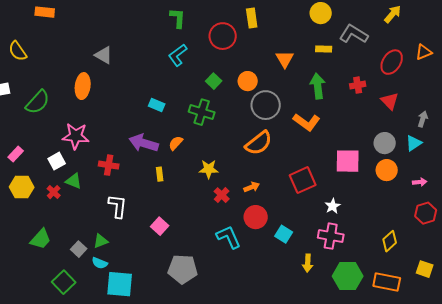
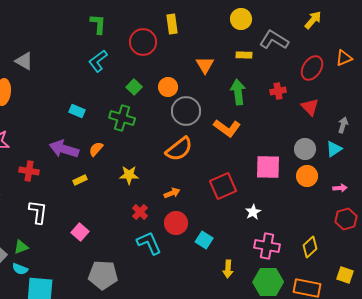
yellow rectangle: (160, 174) -> (80, 180), turned 72
red cross: (222, 195) -> (140, 212), moved
pink cross: (331, 236) -> (267, 246), moved

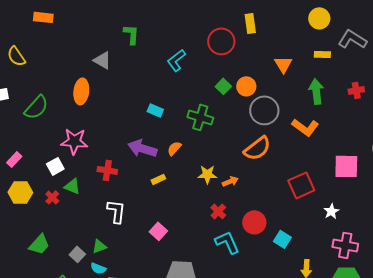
green L-shape: (98, 24) -> (131, 34), moved
green square: (134, 87) -> (223, 86), moved
orange arrow: (172, 193) -> (230, 181), moved

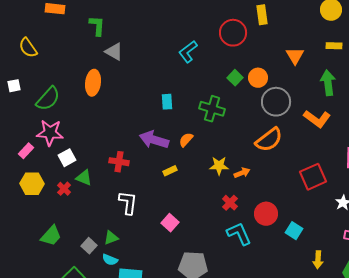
green L-shape: (131, 34) -> (97, 26), moved
cyan rectangle: (155, 110) -> (167, 102), turned 63
pink star: (74, 141) -> (50, 133), moved

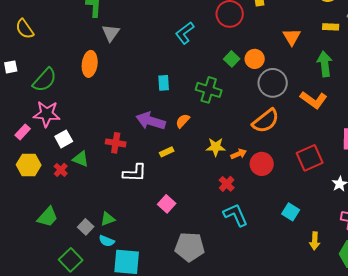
gray triangle: (114, 52) -> (111, 33), turned 36
white L-shape: (128, 203) -> (135, 173), moved, turned 85
red circle: (266, 214) -> (262, 164), moved

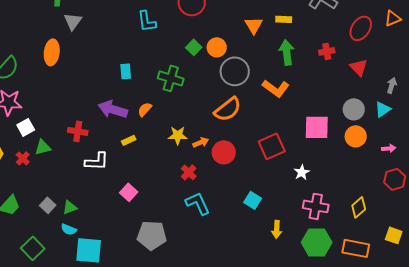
yellow rectangle: (331, 27) -> (284, 19), moved
cyan L-shape: (185, 33) -> (147, 21), turned -60
green triangle: (81, 159) -> (43, 147), turned -36
gray square: (86, 227) -> (48, 205), moved

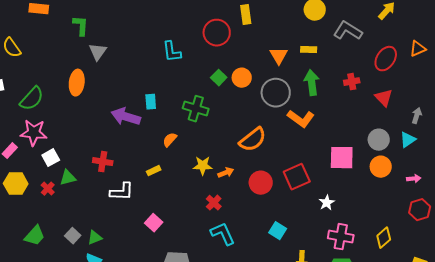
gray circle: (235, 71) -> (276, 93), moved
purple arrow: (113, 109) -> (126, 117), moved
red circle: (224, 152) -> (261, 183), moved

